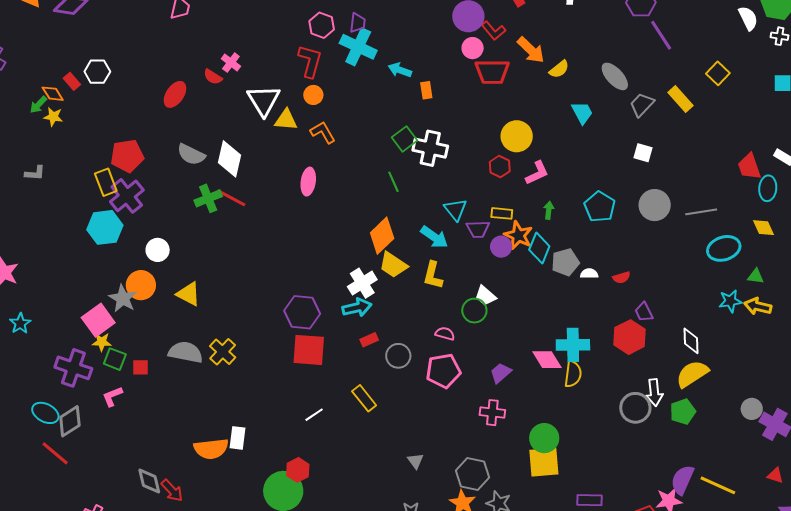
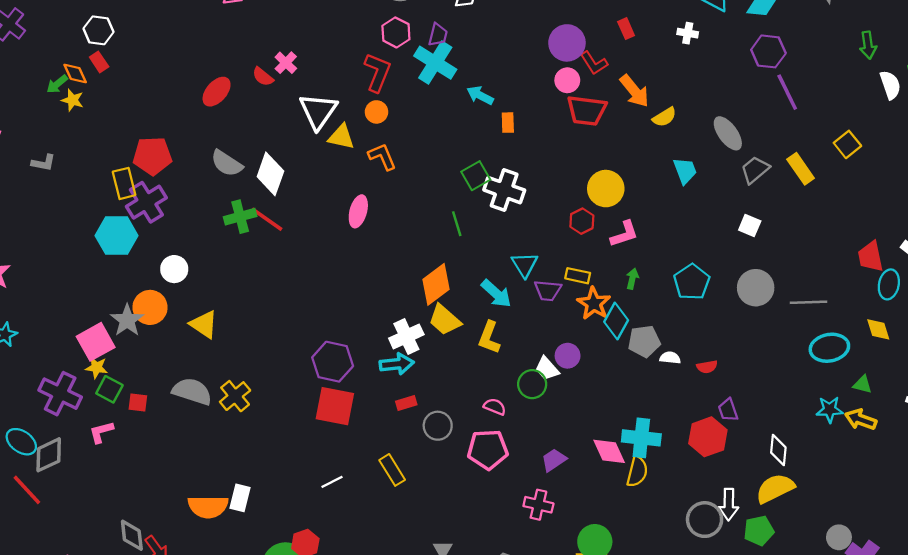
white hexagon: (97, 72) -> (98, 30), moved
purple circle: (501, 247) -> (568, 356), moved

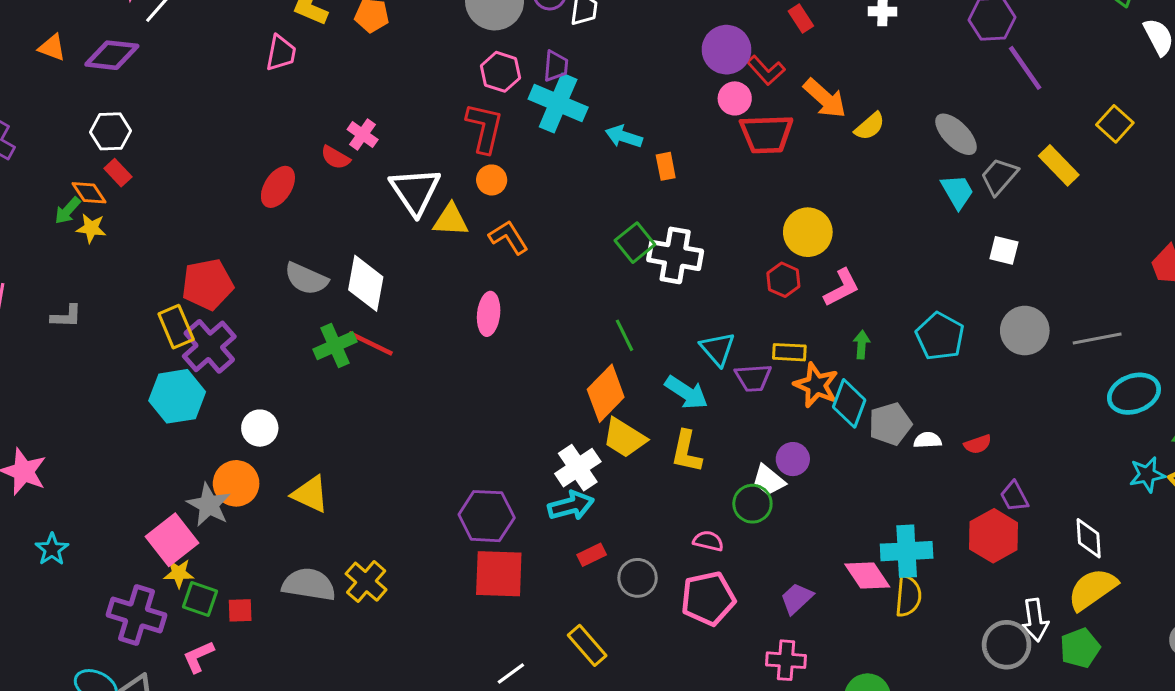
cyan trapezoid: (685, 171) -> (957, 192), moved
green line: (457, 224) -> (624, 335), moved

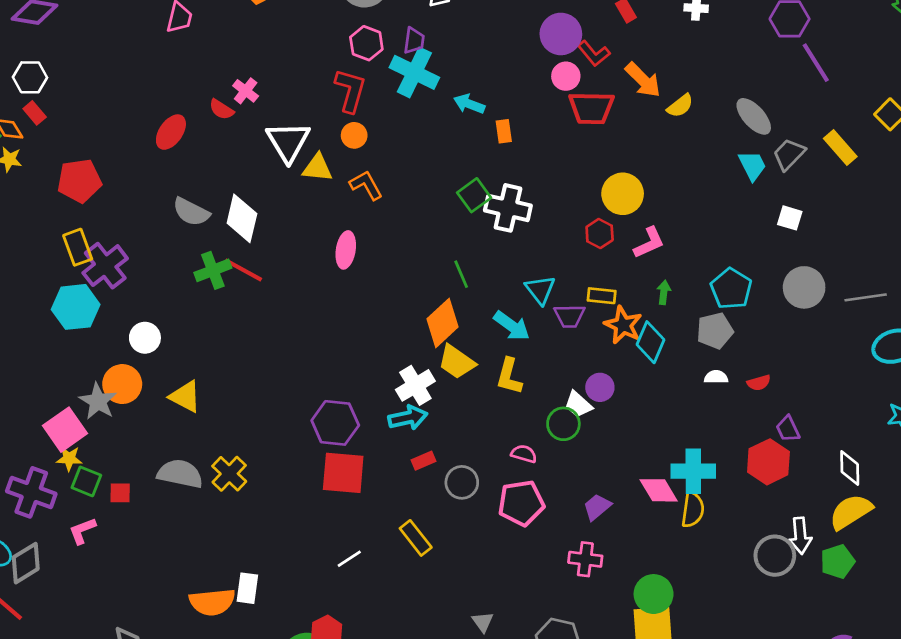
red pentagon: (207, 284) -> (79, 181), moved
gray pentagon: (890, 424) -> (715, 331), moved

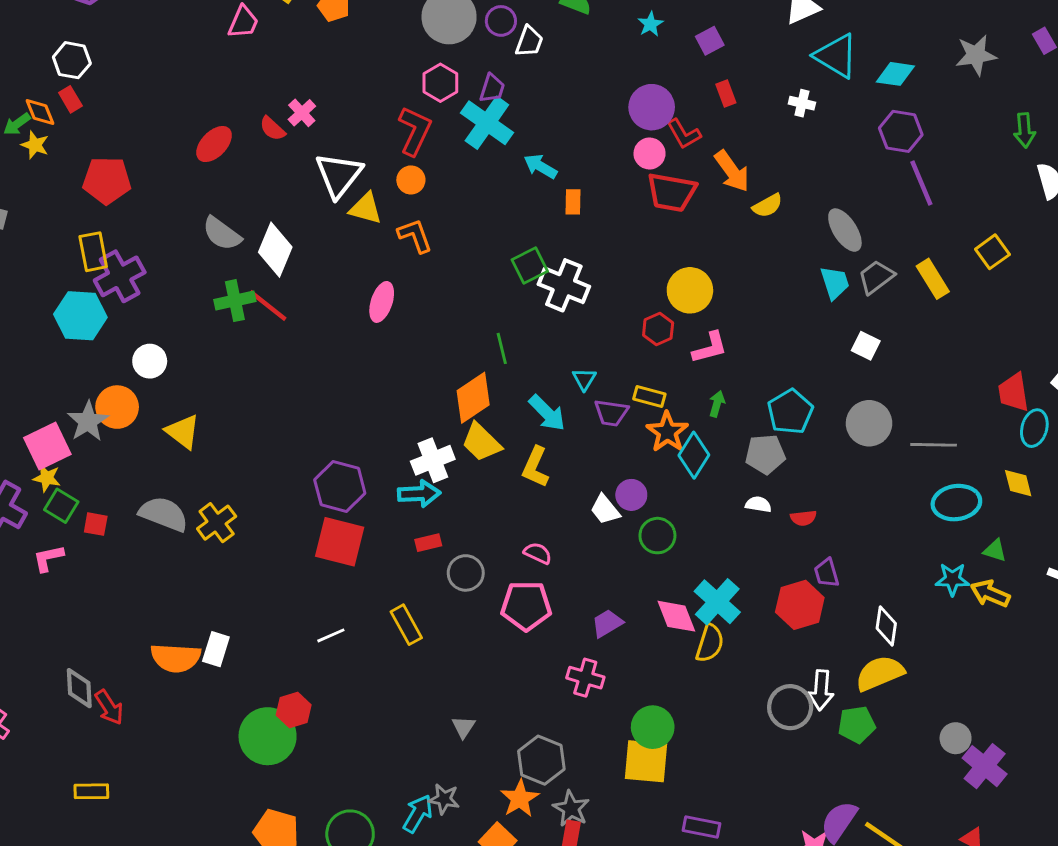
cyan triangle: (540, 290) -> (584, 379), size x0.7
green circle: (563, 424) -> (657, 536), moved
cyan cross: (693, 471) -> (717, 602), turned 33

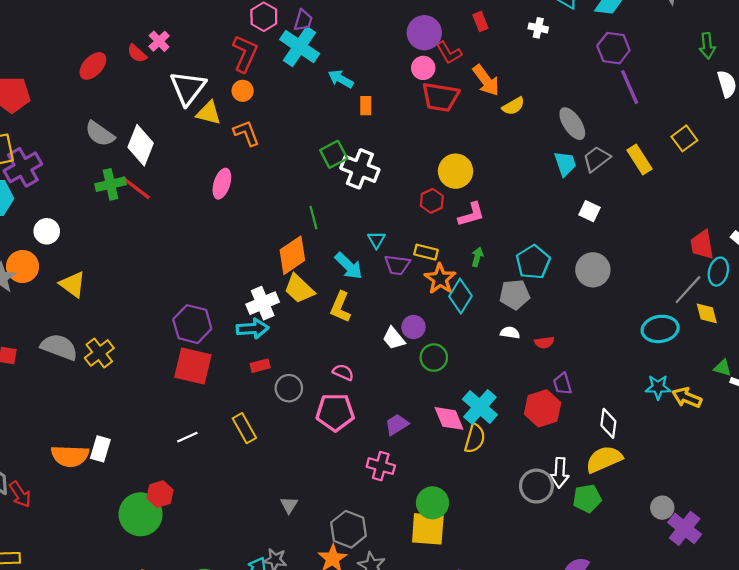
gray line: (934, 445) -> (688, 290), moved, turned -48
green triangle: (995, 550) -> (723, 368), moved

